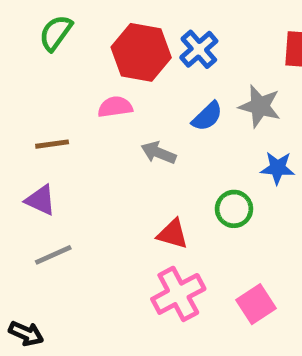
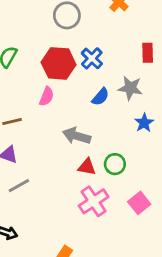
pink semicircle: (115, 107) -> (47, 96), turned 126
gray arrow: (159, 153) -> (77, 136), moved, size x1.4
blue star: (278, 168) -> (144, 123), turned -30
green circle: (234, 209) -> (115, 164), moved

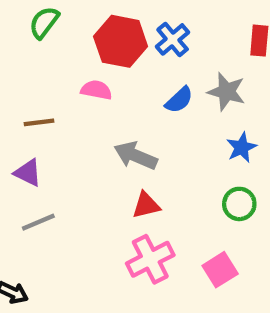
pink semicircle: (47, 96) -> (96, 90), turned -108
green circle: (115, 164) -> (239, 204), moved
red triangle: (87, 167) -> (146, 205), turned -30

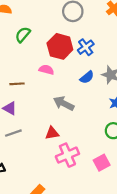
red triangle: (146, 205) -> (52, 133), moved

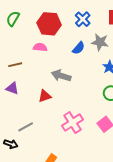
blue cross: (86, 47) -> (83, 19), moved
gray line: (13, 133) -> (26, 127), moved
red triangle: (52, 133) -> (45, 96), moved

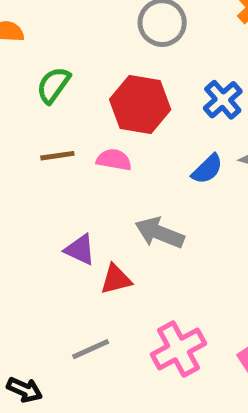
brown line: (15, 65) -> (57, 156), moved
purple triangle: (12, 88) -> (80, 250), moved
gray line: (26, 127) -> (91, 349), moved

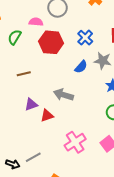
brown line: (57, 156) -> (24, 74), moved
pink semicircle: (114, 160) -> (36, 22), moved
purple triangle: (80, 250) -> (31, 104), turned -40
gray line: (91, 349) -> (33, 157), moved

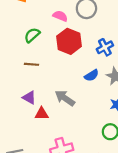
green semicircle: (15, 37) -> (32, 35), moved
purple triangle: (31, 104) -> (29, 98), turned 32

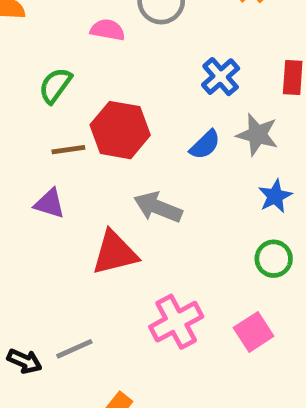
red hexagon: (69, 41) -> (120, 130), moved
purple triangle: (29, 98) -> (50, 204), moved
red triangle: (42, 114) -> (115, 253), size x1.5

